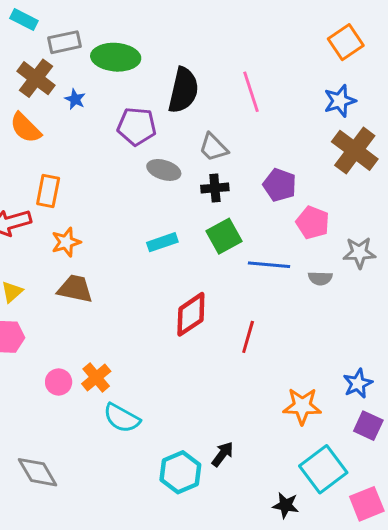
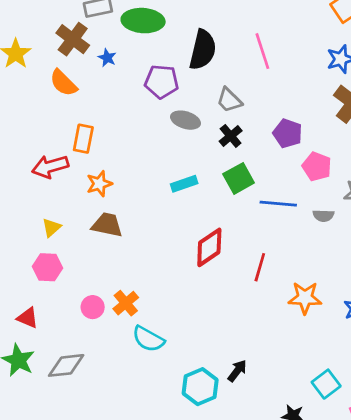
black cross: (215, 188) -> (231, 136), turned -35
orange star: (302, 406) -> (305, 298), moved
cyan square: (323, 469) -> (326, 384), size x0.7
gray diamond: (37, 472) -> (66, 365), moved, turned -66

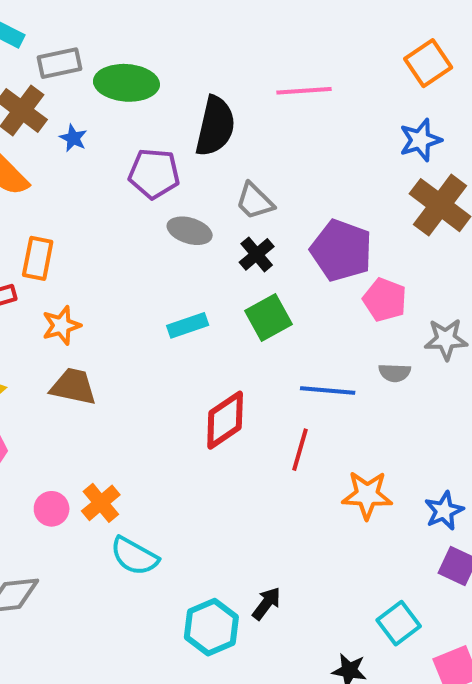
pink line: (262, 51) -> (304, 91), moved, turned -76
purple pentagon: (288, 133) -> (341, 250), size x1.4
blue line: (278, 204) -> (328, 390), moved

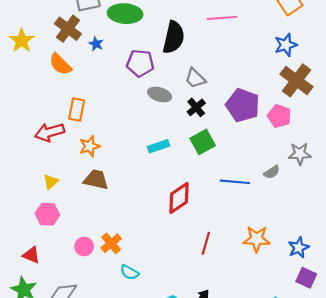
pink pentagon: (385, 300) -> (279, 116), moved
gray semicircle: (395, 373) -> (272, 172), turned -35
red line: (300, 450) -> (206, 243), moved
cyan semicircle: (134, 556) -> (129, 272), size x0.7

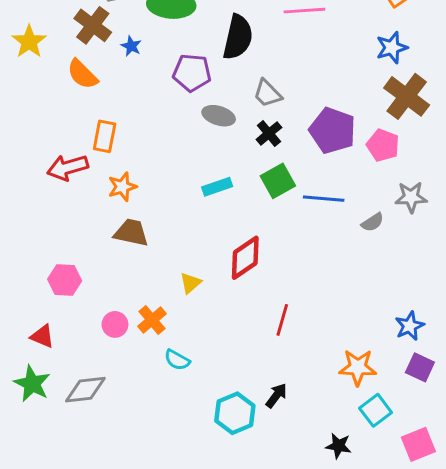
yellow triangle: (51, 182) -> (190, 283), moved
blue line: (235, 182) -> (324, 199), moved
orange star: (257, 239) -> (358, 367), moved

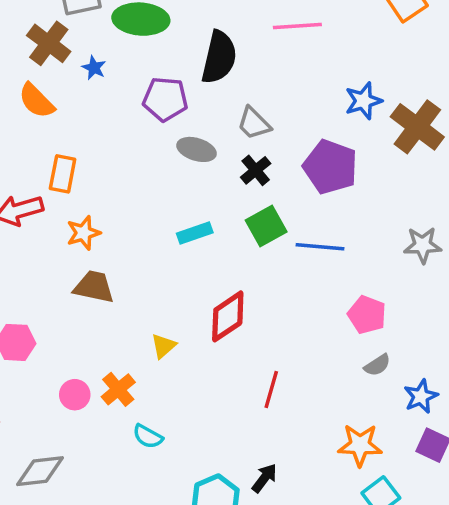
blue star: (392, 48) -> (363, 101), moved
pink pentagon: (383, 145) -> (367, 315), moved
gray semicircle: (373, 222) -> (377, 365), moved

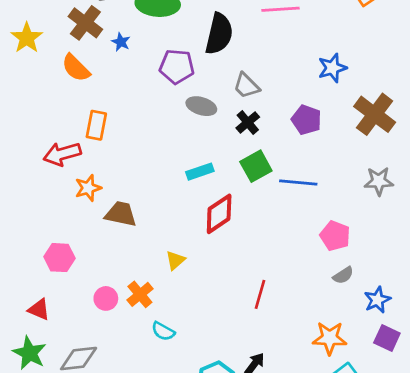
brown cross: (417, 127) -> (375, 114), moved
purple pentagon: (330, 167) -> (306, 120), size x0.7
orange star: (83, 233) -> (88, 188), moved
red diamond: (228, 316) -> (219, 214), moved

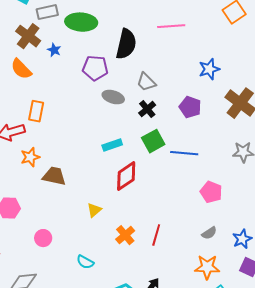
gray semicircle: (343, 275) -> (209, 233), moved
orange cross: (140, 294) -> (125, 235), moved

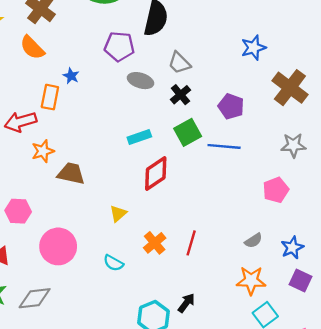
blue star: (54, 50) -> (71, 76), moved
purple pentagon: (190, 107) -> (231, 106), moved
pink pentagon: (211, 192) -> (276, 190), moved, turned 30
pink circle: (43, 238) -> (58, 246), size x1.8
cyan semicircle: (85, 262) -> (113, 263), moved

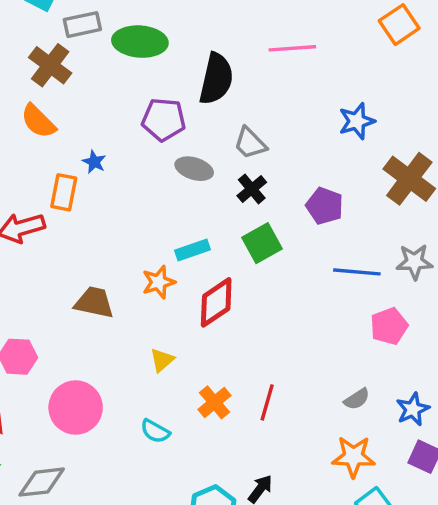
blue line: (224, 146) -> (357, 272), moved
orange star: (43, 151) -> (159, 282), moved

